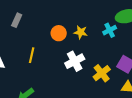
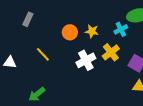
yellow line: (32, 55) -> (43, 54), turned -56
yellow cross: (102, 73) -> (111, 52), moved

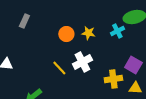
yellow cross: (111, 52) -> (113, 79), moved, turned 30
yellow line: (43, 54) -> (59, 68), moved

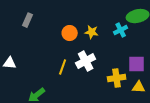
purple square: (133, 65) -> (137, 64), turned -30
yellow line: (59, 68) -> (63, 67), turned 63

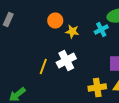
orange circle: (70, 33) -> (55, 20), moved
yellow cross: (117, 78) -> (97, 88), moved

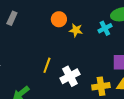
white cross: (66, 60) -> (70, 76), moved

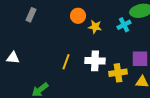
white cross: (70, 76) -> (95, 61), moved, turned 30
yellow cross: (101, 86) -> (118, 73), moved

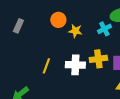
gray rectangle: (31, 15) -> (18, 26), moved
yellow cross: (118, 73) -> (98, 59), moved

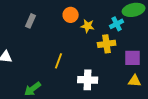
yellow cross: (98, 59) -> (107, 44), moved
white cross: (75, 65) -> (88, 80), moved

